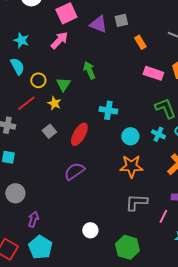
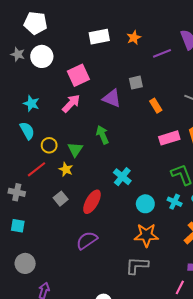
purple triangle: (98, 24) -> (112, 98), moved
pink rectangle: (153, 73) -> (169, 138), turned -36
cyan cross: (108, 110) -> (122, 177), turned 30
gray L-shape: (136, 202) -> (137, 266), moved

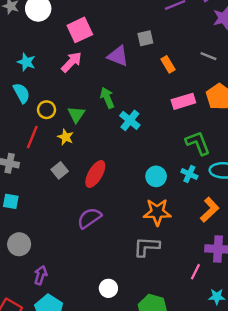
red line: (37, 169) -> (32, 137), turned -30
cyan cross: (122, 177) -> (130, 120), moved

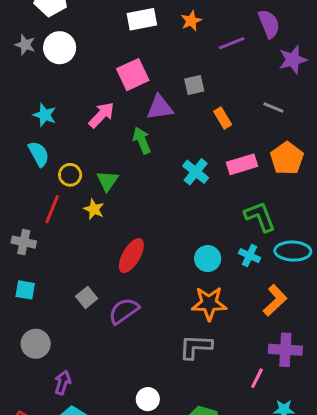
pink square: (80, 30) -> (133, 75), moved
purple triangle: (118, 56) -> (160, 108), turned -30
green arrow: (107, 98) -> (142, 140), moved
cyan cross: (130, 120) -> (196, 172), moved
gray square: (60, 170) -> (87, 297), moved

